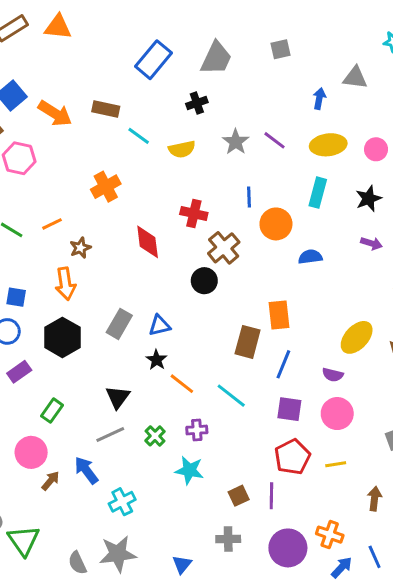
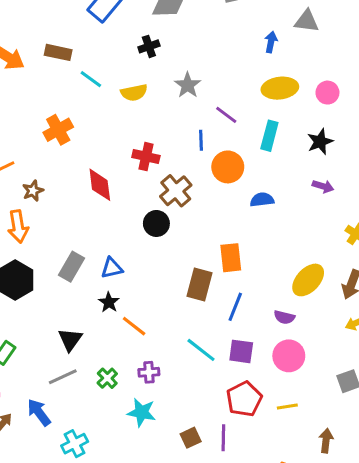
purple line: (274, 140) -> (226, 115), moved
cyan line: (231, 396) -> (201, 350), moved

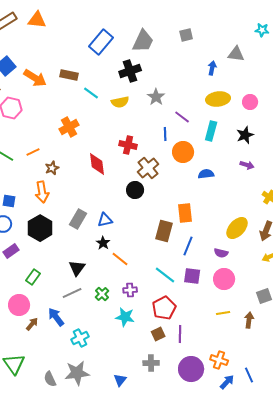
black cross: (149, 46) -> (130, 71), size x1.5
red pentagon: (244, 399) -> (164, 308), moved
brown arrow: (326, 441) -> (249, 320), moved

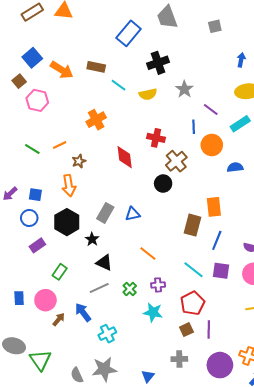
gray trapezoid: (143, 41) -> (167, 17), moved, turned 135
cyan rectangle: (211, 131) -> (240, 124), turned 42
black star: (103, 243) -> (92, 239), moved
black triangle: (77, 268) -> (104, 263), turned -42

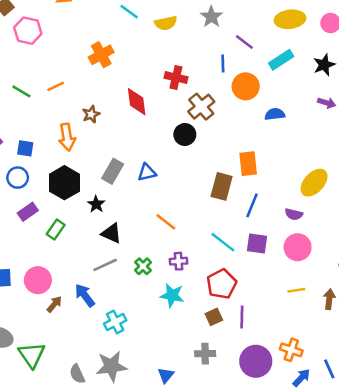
brown star: (79, 161) -> (91, 114), moved
green rectangle: (60, 272) -> (56, 230), moved

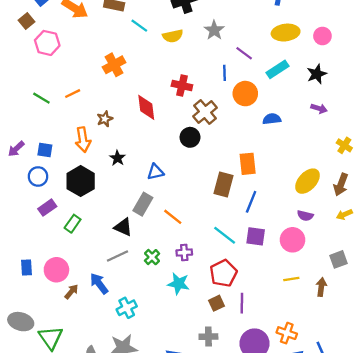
gray rectangle: (113, 171) -> (143, 204), moved
black star: (96, 204) -> (117, 158), moved
purple semicircle: (294, 214) -> (305, 216), moved

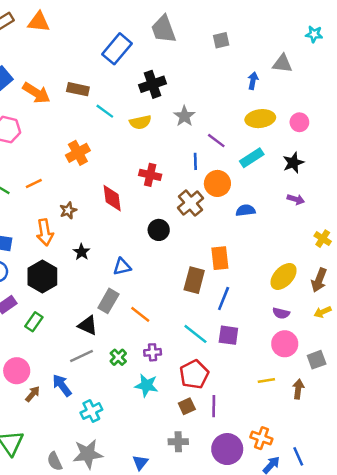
brown cross: (205, 112) -> (190, 203), moved
pink circle: (293, 240) -> (285, 344), moved

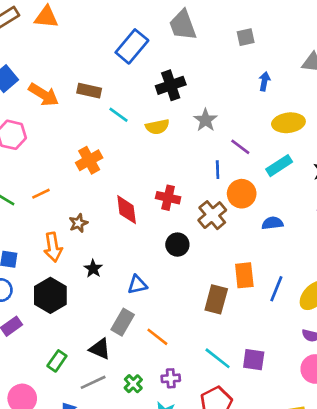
blue arrow: (253, 81) -> (264, 81), moved
red cross: (150, 175) -> (168, 198), moved
blue line: (224, 298) -> (276, 289), moved
green rectangle: (34, 322) -> (57, 361), moved

